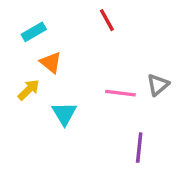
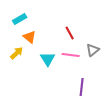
red line: (107, 20) -> (70, 33), moved
cyan triangle: (64, 114) -> (48, 59), moved

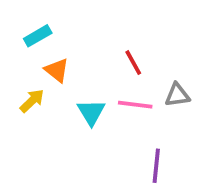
gray triangle: (93, 50) -> (177, 95), turned 32

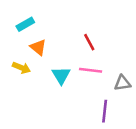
gray triangle: (177, 95) -> (122, 83), moved
yellow arrow: (32, 101) -> (21, 68), turned 66

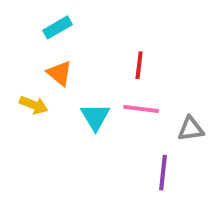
cyan rectangle: (25, 24) -> (57, 27), moved
red line: (89, 42) -> (139, 65), turned 36

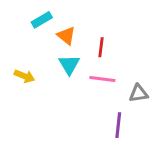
orange triangle: (59, 73) -> (66, 36), moved
cyan triangle: (95, 117) -> (69, 65), moved

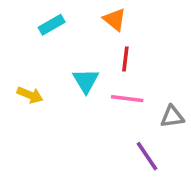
orange triangle: (66, 36) -> (115, 19), moved
purple line: (118, 125) -> (147, 156), turned -40

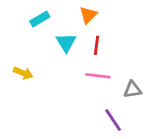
orange triangle: (115, 19) -> (88, 15), turned 36
cyan triangle: (86, 81) -> (66, 43), moved

